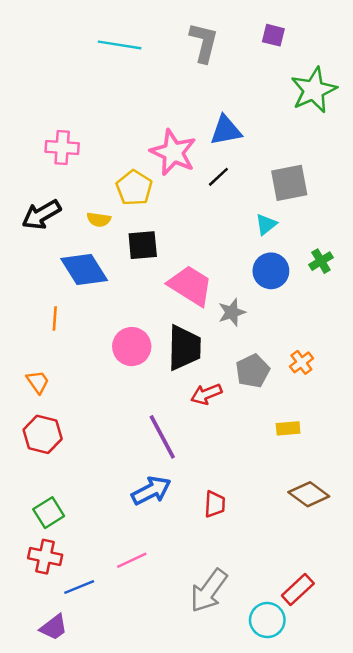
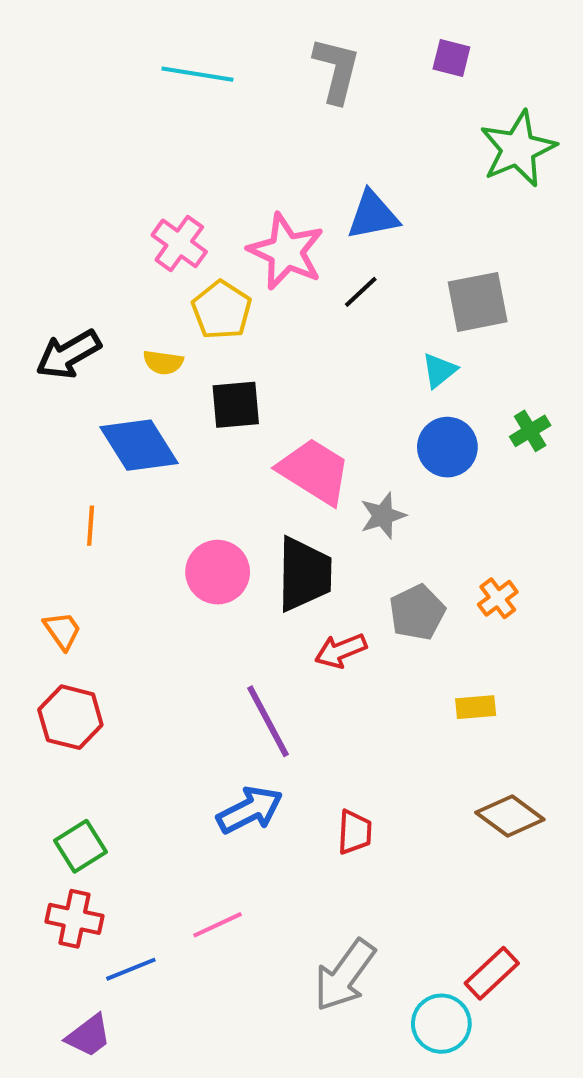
pink cross: (62, 148) -> (179, 243), moved, turned 32

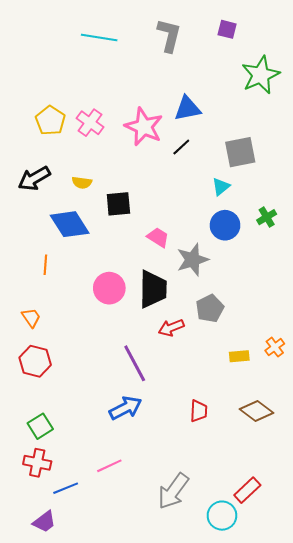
yellow pentagon: (222, 310) -> (50, 121), moved
pink trapezoid: (314, 471) -> (158, 237), size x0.6
gray star: (383, 516) -> (193, 260), size x1.4
orange cross: (498, 598) -> (275, 347), moved
red trapezoid: (355, 832) -> (199, 411), moved

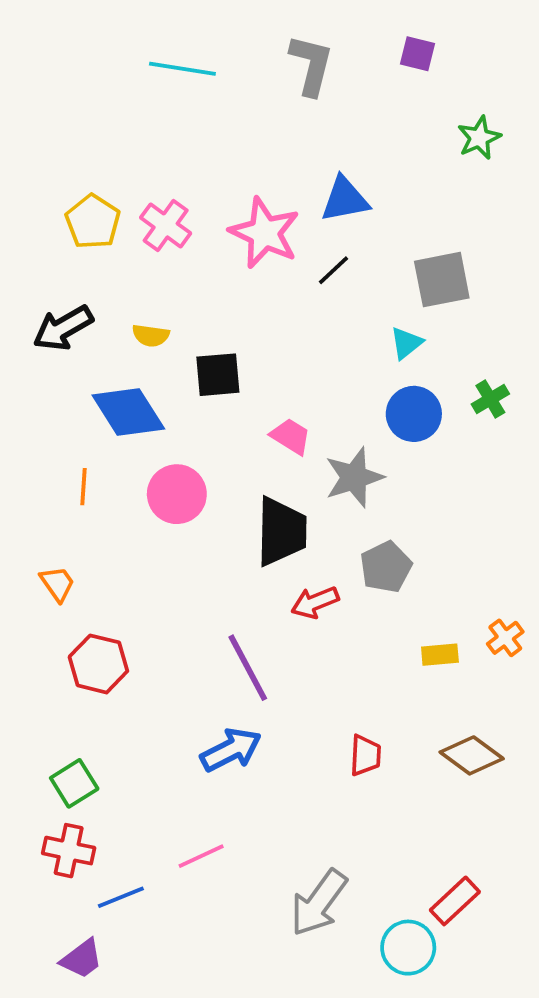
green star: (261, 75) -> (479, 138), size x0.6
pink circle: (109, 288) -> (177, 494), moved
red hexagon: (35, 361) -> (98, 664), moved

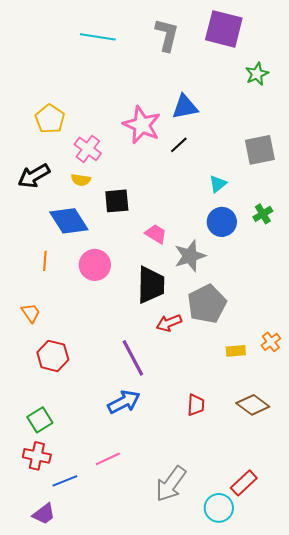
purple square: (418, 54) -> (224, 29), size x2.0
pink cross: (166, 225) -> (88, 149), moved
gray square: (442, 280) -> (260, 150), moved
gray pentagon: (386, 567) -> (207, 304), size x1.4

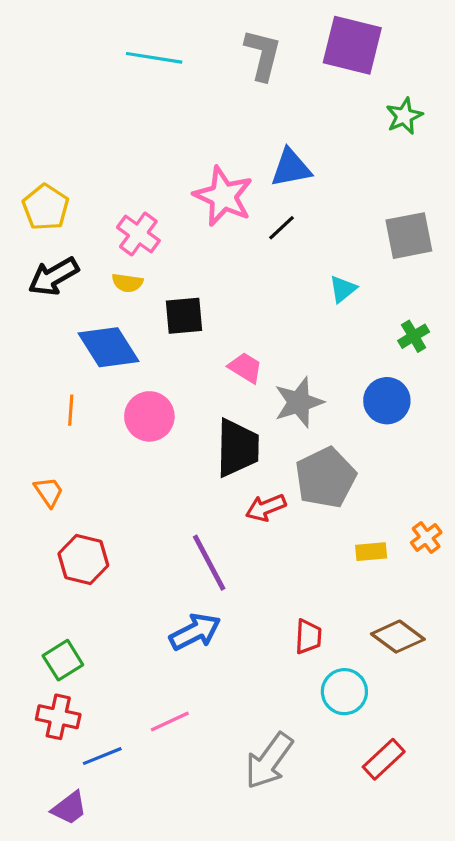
yellow pentagon: (50, 119) -> (46, 207), moved
blue circle: (222, 222) -> (387, 401), moved
cyan circle: (219, 508) -> (344, 692), moved

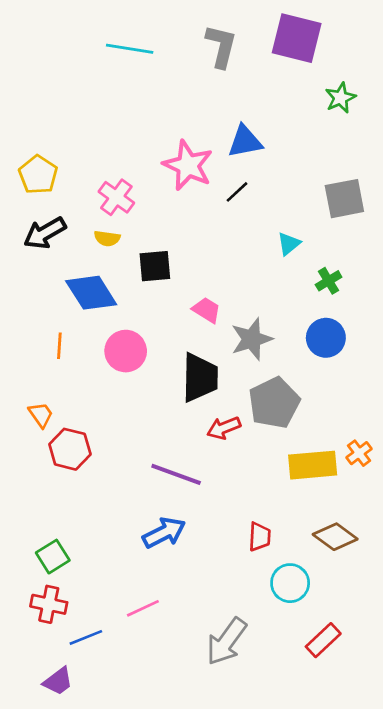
green cross: (414, 336) -> (329, 281), moved
yellow rectangle: (371, 552) -> (313, 465), size x1.8
red hexagon: (83, 560) -> (70, 449), moved
purple line: (209, 563) -> (176, 474), turned -42

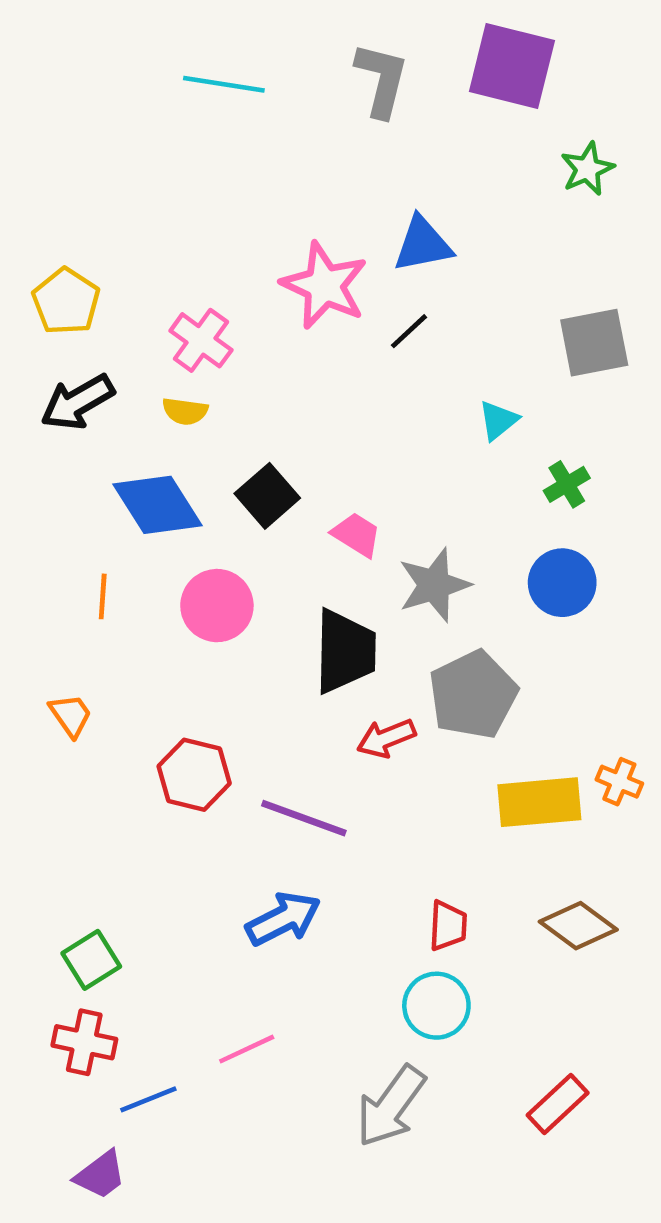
black square: (155, 266) -> (267, 496), moved, turned -36
red hexagon: (70, 449) -> (194, 775), moved
orange cross: (359, 453) -> (619, 782), turned -30
cyan circle: (290, 583) -> (436, 1006), moved

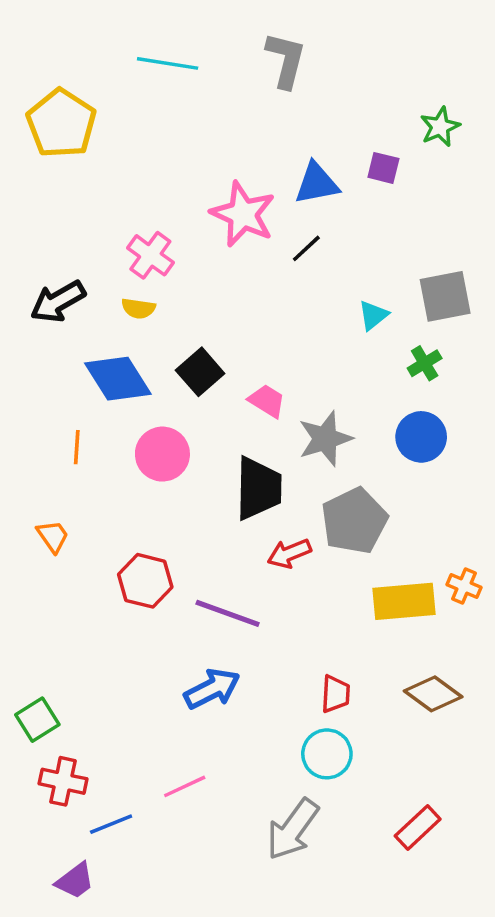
purple square: (512, 66) -> (383, 168), moved, size x0.5
yellow pentagon: (66, 301) -> (61, 123), moved, size x1.4
gray square: (594, 343) -> (445, 296), moved
green square: (91, 960) -> (37, 720), moved

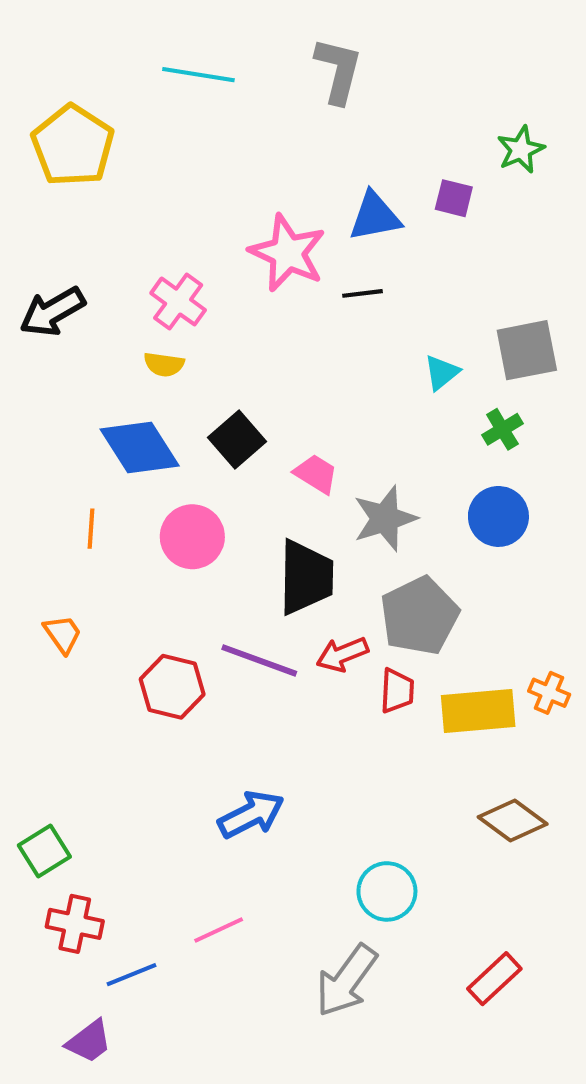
black line: (306, 248) -> (363, 293), turned 36
black arrow: (58, 302) -> (52, 312), moved
purple line: (228, 613) -> (259, 660), moved
red trapezoid: (335, 694) -> (397, 691), moved

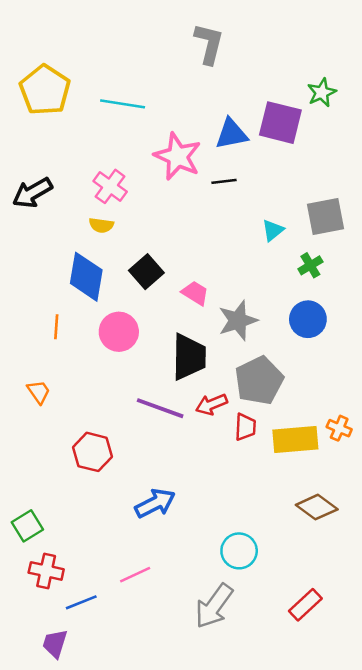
cyan line: (198, 75) -> (123, 104), moved
purple square: (454, 198) -> (280, 123), size x1.8
blue diamond: (140, 448) -> (86, 277), turned 42
red hexagon: (172, 687) -> (93, 452), moved
purple trapezoid: (89, 1041) -> (55, 644), turned 144

